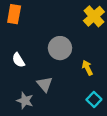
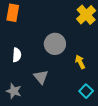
white semicircle: (18, 60) -> (17, 55), turned -144
gray star: (25, 101) -> (14, 91), moved

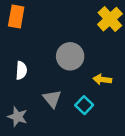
yellow arrow: (80, 62) -> (102, 79), turned -56
cyan square: (86, 91) -> (84, 105), moved

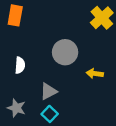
gray triangle: (52, 99) -> (48, 91), turned 42
cyan square: (84, 105) -> (50, 114), moved

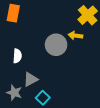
yellow arrow: (95, 74) -> (75, 36), moved
gray triangle: (48, 91) -> (31, 79), moved

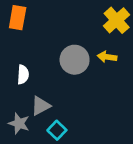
yellow arrow: (75, 36) -> (107, 57), moved

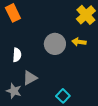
orange rectangle: (18, 18) -> (13, 13), turned -36
cyan square: (57, 130) -> (63, 96), moved

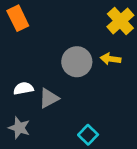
white semicircle: (17, 55) -> (23, 88), moved, turned -104
gray triangle: (30, 78) -> (49, 98), moved

